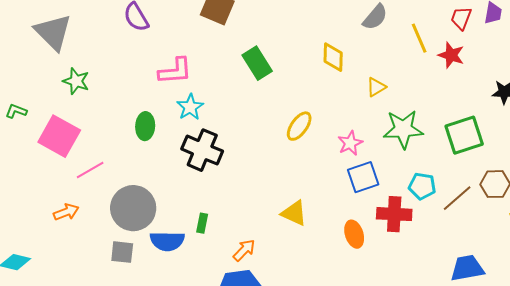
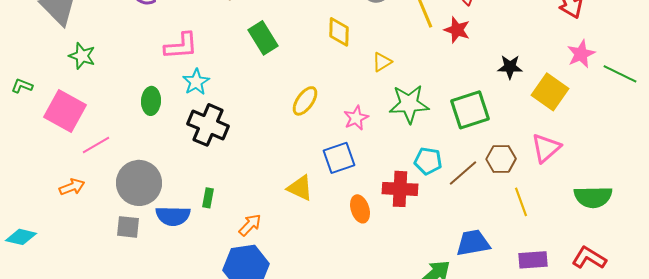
blue square: (363, 177) -> (339, 158), moved

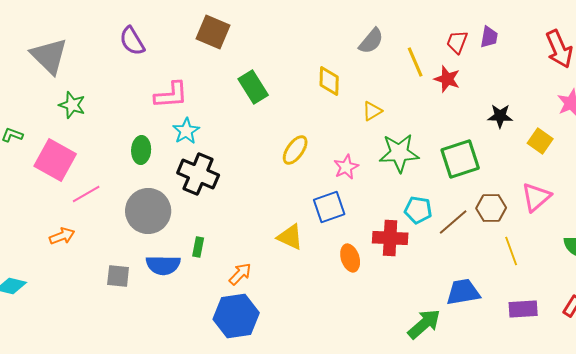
yellow square: (550, 92) -> (540, 141), size x0.7
gray circle: (139, 183) -> (148, 211), moved

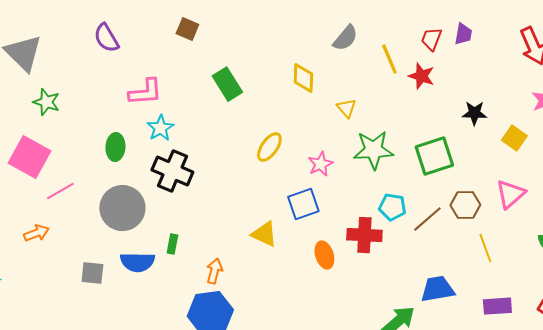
brown square: (213, 32) -> (187, 29), size x0.7
yellow triangle: (372, 111) -> (346, 108), turned -40
orange arrow: (240, 274) -> (214, 271), turned -30

